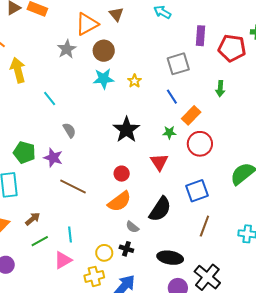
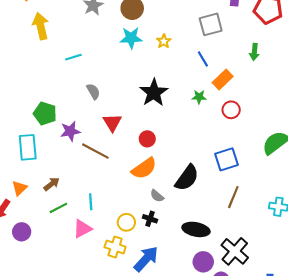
cyan line: (50, 98) -> (73, 57), turned -70
red circle: (200, 144) -> (231, 110), size x0.7
purple star: (53, 158) -> (70, 131), moved, turned -30
red triangle: (159, 162) -> (112, 123), moved
yellow cross: (94, 276) -> (115, 247), turned 30

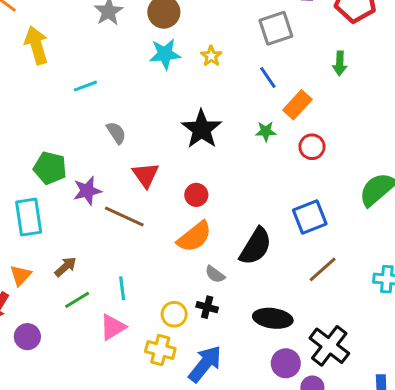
brown line: (233, 197) -> (323, 269), turned 30

